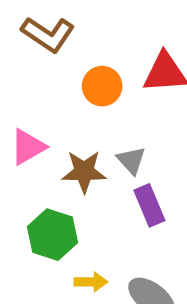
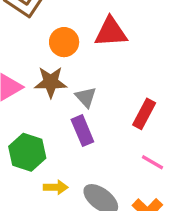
brown star: (84, 172) -> (51, 82), moved
purple rectangle: (149, 205) -> (82, 131), moved

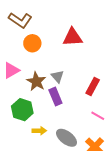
orange circle: (64, 42) -> (32, 43), moved
brown star: (51, 82) -> (36, 81), moved, turned 30

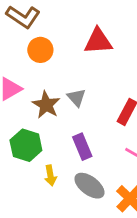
purple rectangle: (55, 97) -> (82, 147), moved
yellow arrow: (39, 131) -> (50, 176), turned 80

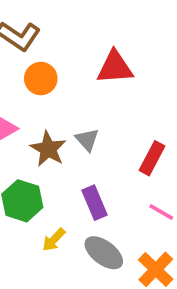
yellow arrow: (50, 176) -> (54, 240), turned 54

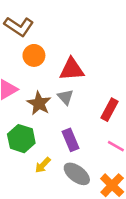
red triangle: (115, 67) -> (72, 69), moved

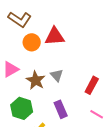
red triangle: (72, 69) -> (55, 36), moved

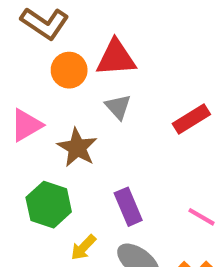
gray triangle: (57, 75) -> (118, 107), moved
red rectangle: (92, 85) -> (191, 119), moved, turned 30

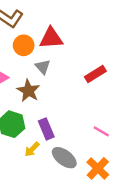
gray triangle: (118, 107) -> (43, 67), moved
purple rectangle: (128, 207) -> (46, 129), moved

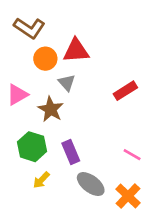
yellow arrow: (32, 149) -> (41, 180), moved

